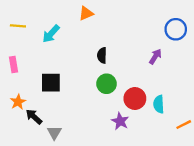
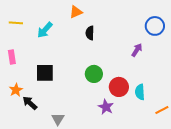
black semicircle: (102, 55) -> (90, 33), moved
gray triangle: (54, 133) -> (58, 119), moved

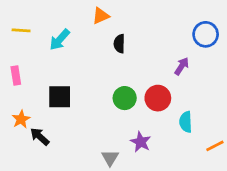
red circle: (119, 87) -> (158, 98), moved
gray triangle: (58, 119) -> (110, 158), moved

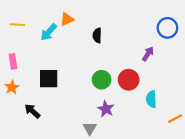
orange triangle: (101, 16) -> (67, 19), moved
orange star: (21, 119) -> (12, 87), moved
purple star: (141, 142) -> (106, 109), moved

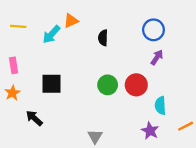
blue circle: (167, 28) -> (153, 30), moved
purple star: (106, 109) -> (150, 131), moved

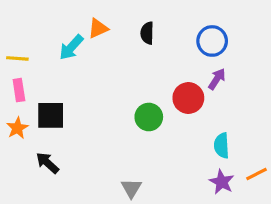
yellow line: (18, 26) -> (17, 58), moved
black semicircle: (103, 38) -> (147, 33), moved
black square: (51, 84) -> (51, 115), moved
red circle: (136, 85) -> (188, 98), moved
purple star: (150, 131) -> (222, 182), moved

